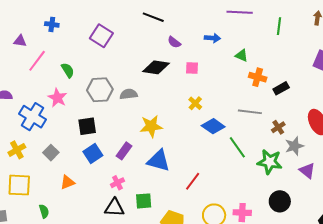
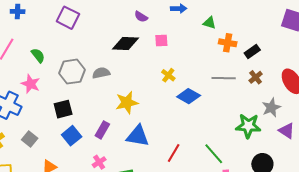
brown cross: (278, 127) -> (256, 77), moved
green line: (237, 147) -> (214, 154), moved

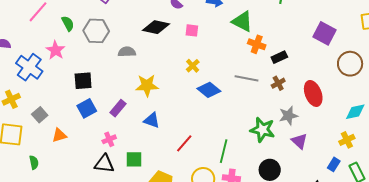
green triangle: (209, 23) -> (242, 21), size x1.6
gray hexagon: (72, 72) -> (96, 31), moved
blue triangle: (138, 136) -> (152, 120), size x0.7
gray square: (30, 139) -> (40, 115), moved
green line: (214, 154) -> (224, 151), turned 45

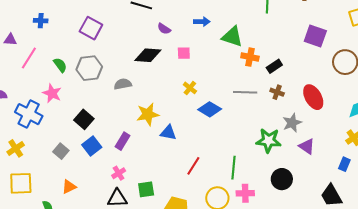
black square: (83, 81) -> (84, 119), turned -36
brown cross: (278, 83) -> (277, 92), turned -32
gray square: (40, 115) -> (61, 151), moved
blue triangle: (152, 120) -> (168, 133), moved
orange triangle: (59, 135) -> (69, 187), moved

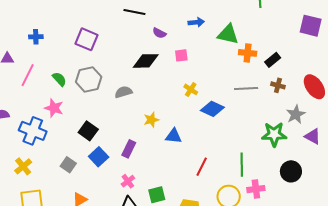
yellow star: (148, 114) -> (151, 120), size x0.7

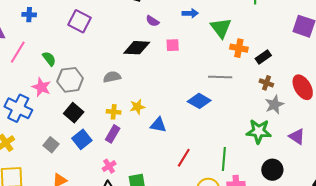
green triangle: (228, 34) -> (221, 28), turned 35
gray hexagon: (89, 79) -> (70, 80), moved
gray line: (246, 88) -> (220, 77), moved
yellow cross: (191, 89) -> (114, 112), moved, turned -32
gray star: (296, 114) -> (274, 105), moved

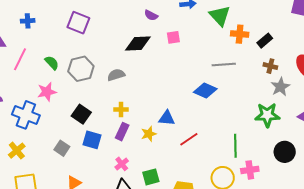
gray hexagon: (70, 80) -> (81, 69), moved
pink star: (41, 87) -> (47, 92), turned -30
yellow star: (137, 107) -> (149, 134), moved
blue square: (82, 139) -> (92, 140), turned -30
red line: (184, 158) -> (189, 139), moved, turned 30

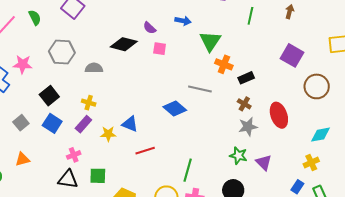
purple semicircle: (151, 15) -> (150, 28), moved
green semicircle: (52, 63) -> (35, 18), moved
green star: (267, 115) -> (238, 156), moved, size x0.7

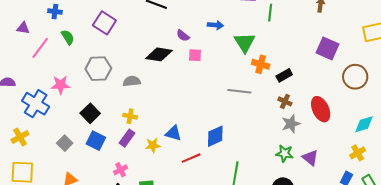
green line: (250, 16) -> (270, 13), moved
blue diamond: (175, 109) -> (215, 136), moved, turned -60

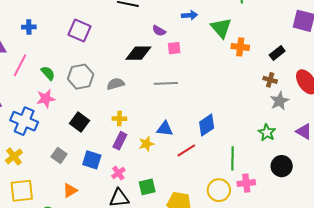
green semicircle: (68, 37) -> (48, 73), moved
black rectangle: (284, 75) -> (277, 53), moved
gray line: (239, 91) -> (166, 83), moved
blue square: (96, 141) -> (92, 160), moved
green star: (284, 153) -> (267, 133), moved, turned 30

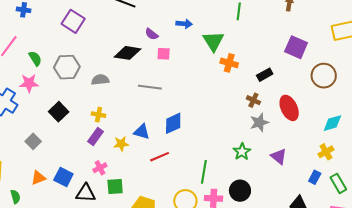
blue diamond: (207, 125) -> (173, 123), moved
blue square: (92, 160) -> (63, 177), moved
black circle: (282, 166) -> (240, 191), moved
pink cross: (118, 173) -> (100, 168), moved

